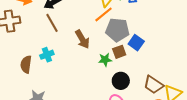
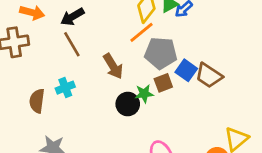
black circle: (121, 81) -> (128, 104), moved
brown trapezoid: (154, 85) -> (209, 76), moved

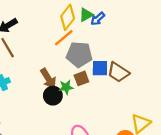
brown arrow: (113, 66) -> (48, 79), moved
blue square: (186, 70) -> (100, 68), turned -35

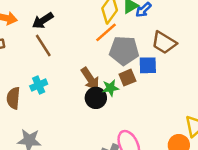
brown trapezoid: (118, 72) -> (164, 43), moved

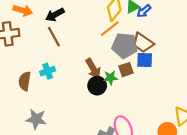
brown trapezoid: (164, 43) -> (143, 43), moved

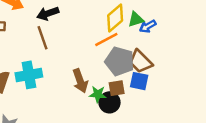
cyan cross: (48, 71) -> (29, 75), size x1.5
black circle: (97, 86) -> (109, 102), moved

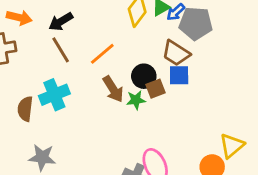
orange line: (106, 40) -> (102, 54), moved
gray pentagon: (120, 61) -> (196, 23), moved
black circle: (109, 102) -> (144, 76), moved

